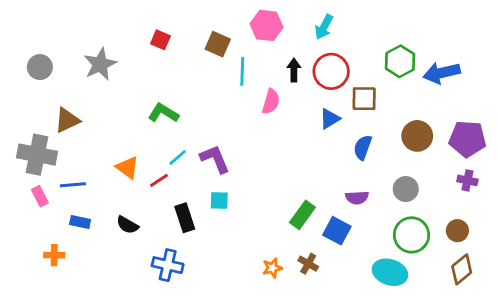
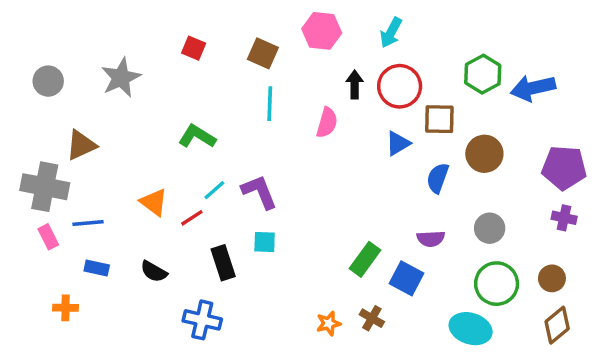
cyan line: (242, 71) -> (270, 104), moved
brown circle: (417, 136) -> (484, 154), moved

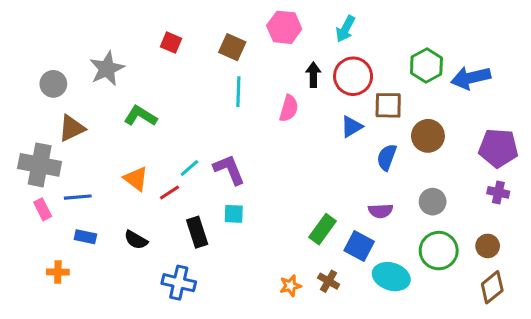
gray circle: (48, 81) -> (53, 84), moved
green L-shape: (197, 136) -> (140, 116), moved
cyan ellipse: (471, 329) -> (391, 277), moved

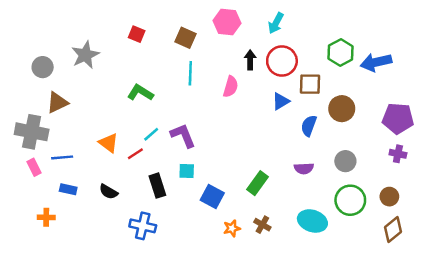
green L-shape: (140, 116) -> (140, 93), moved
blue square: (359, 246) -> (212, 197), moved

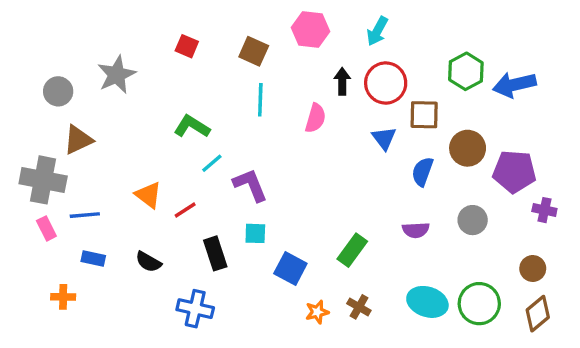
blue triangle: (281, 101) -> (384, 138), turned -36
purple pentagon: (398, 118) -> (514, 172), moved
cyan line: (151, 134) -> (212, 163), moved
green circle: (350, 200) -> (479, 304), moved

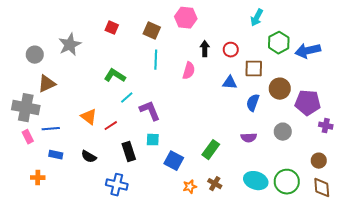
cyan arrow: (377, 31) -> (257, 18), moved
red circle: (386, 83) -> (231, 50), size x0.6
blue triangle: (384, 138) -> (230, 83), turned -49
brown diamond: (538, 314) -> (322, 188), turned -55

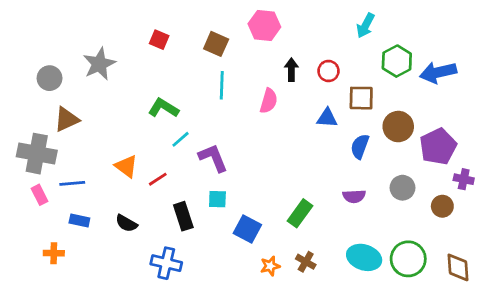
purple pentagon: (308, 103) -> (438, 146), turned -30
brown circle: (319, 161) -> (442, 206), moved

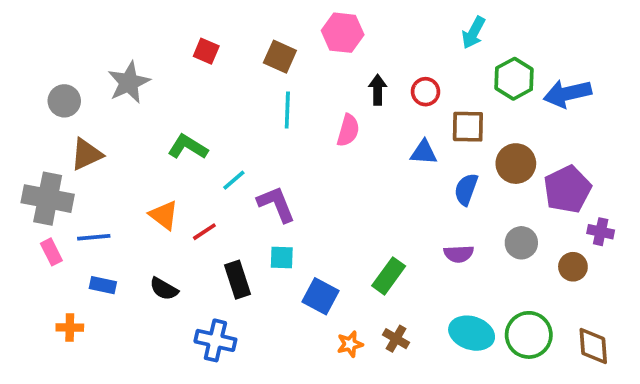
green L-shape: (163, 108) -> (188, 147), moved

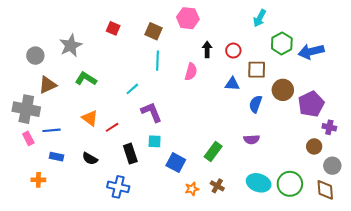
green L-shape: (188, 147) -> (86, 79), moved
cyan line: (234, 180) -> (132, 89), moved
gray circle: (521, 243) -> (332, 166), moved

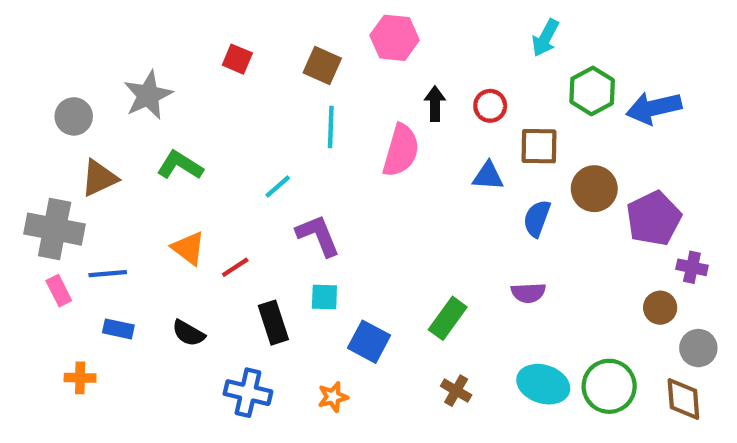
pink semicircle: (191, 72) -> (401, 150), size x1.4
orange star: (192, 189) -> (333, 397), moved

